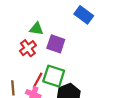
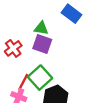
green triangle: (37, 29) -> (41, 28), moved
green square: (54, 76) -> (40, 78), turned 30

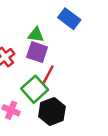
red line: (23, 82) -> (48, 74), moved

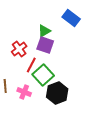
green triangle: (36, 35) -> (44, 31), turned -40
red line: (48, 74) -> (31, 65), moved

